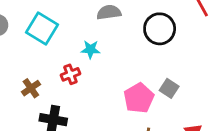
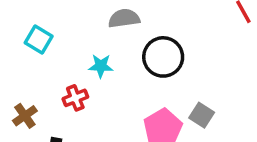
cyan square: (42, 29) -> (39, 40), size x0.7
black circle: (160, 29) -> (163, 57), moved

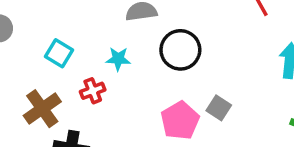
cyan square: (39, 40) -> (59, 53), moved
brown cross: (25, 116) -> (42, 109), size x1.5

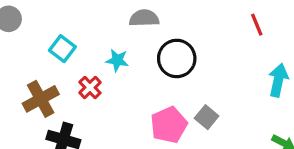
red cross: (93, 91) -> (90, 88), turned -30

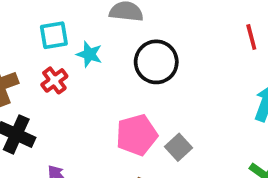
cyan square: (62, 49) -> (54, 35), moved, turned 35
gray square: (207, 117) -> (179, 147), moved

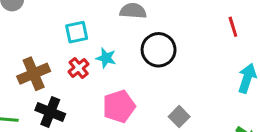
cyan star: (89, 54) -> (106, 58), moved
pink pentagon: (137, 135) -> (119, 106), moved

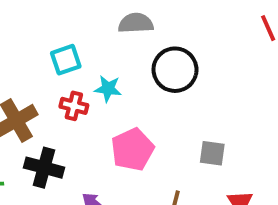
red cross: (79, 68) -> (74, 106), turned -30
gray square: (179, 117) -> (212, 153), turned -30

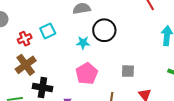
cyan star: (108, 89) -> (83, 43), moved
red cross: (74, 106) -> (25, 39), moved, turned -32

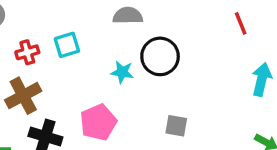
gray square: (128, 71) -> (176, 126), moved
pink pentagon: (87, 73) -> (98, 122), moved

